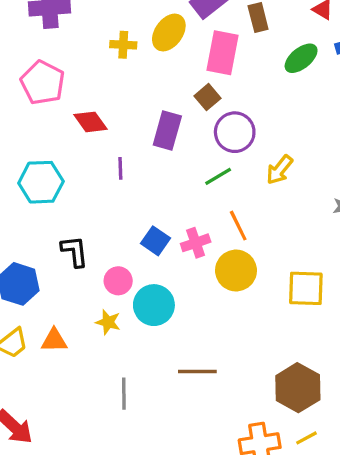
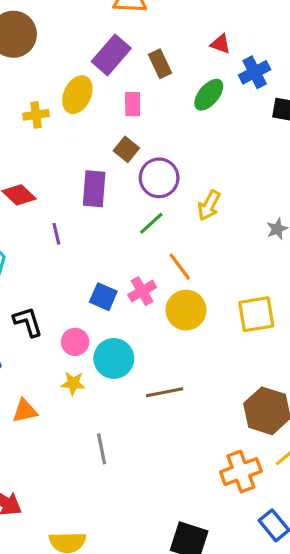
pink rectangle: (223, 53) -> (133, 104), size x0.6
brown line: (197, 371) -> (165, 392), moved

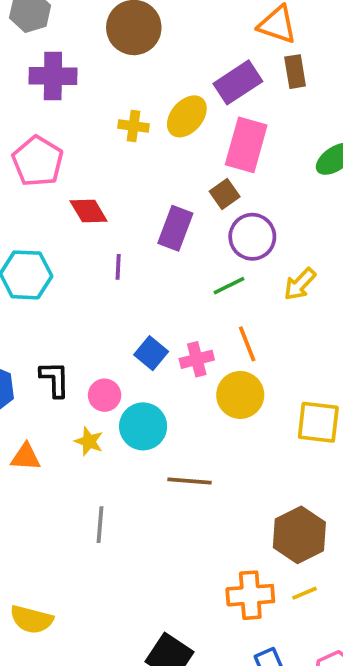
brown rectangle: (160, 64) -> (295, 72), moved
pink rectangle: (133, 104) -> (246, 145), size x1.8
black L-shape: (28, 322) -> (55, 379), moved

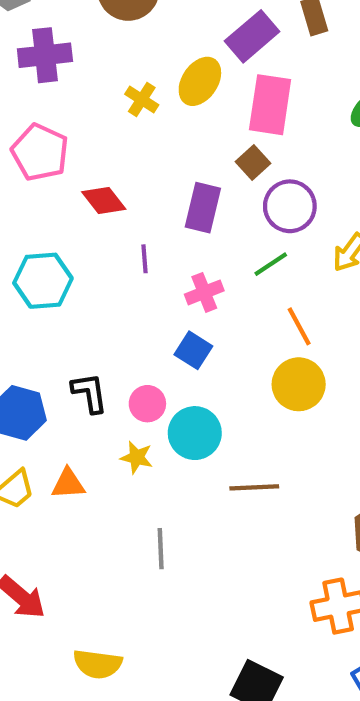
yellow cross: (134, 126) -> (142, 99), turned 32
pink cross: (197, 359) -> (204, 292), moved

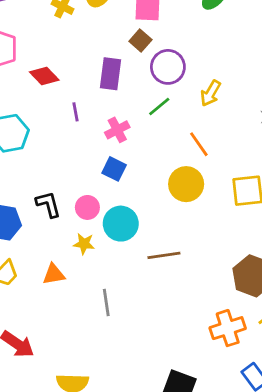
orange line: (299, 326) -> (199, 144), moved
orange triangle: (68, 484) -> (54, 274), moved

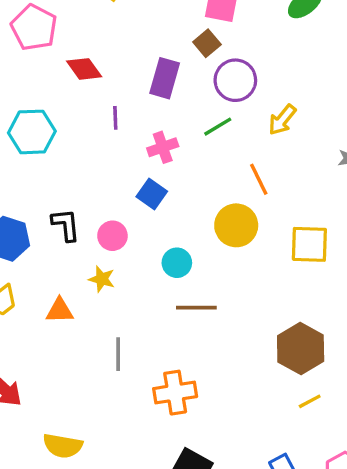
cyan circle: (121, 224) -> (177, 263), moved, size x0.7
orange cross: (228, 328) -> (175, 393), moved

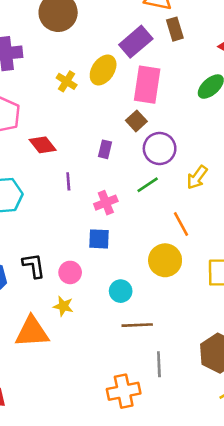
purple rectangle: (165, 78) -> (105, 149), size x0.6
blue square: (152, 194) -> (99, 239), turned -30
orange triangle: (60, 311) -> (32, 332), size x1.6
gray line: (118, 354) -> (159, 364), moved

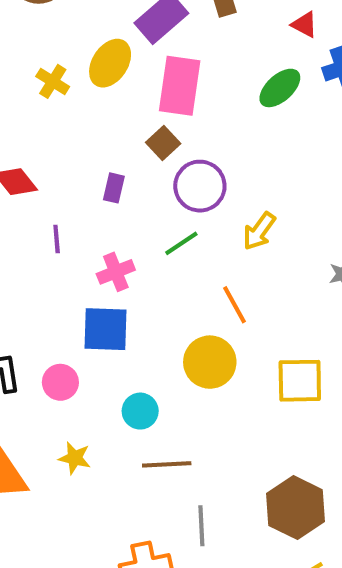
blue square: (99, 239) -> (105, 329), size x1.4
yellow star: (63, 306) -> (75, 458), moved

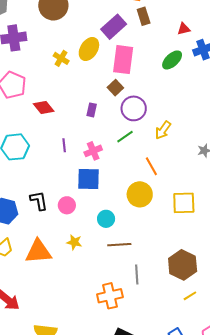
red triangle: (305, 25) -> (184, 29), turned -40
purple line: (57, 239) -> (64, 145), moved

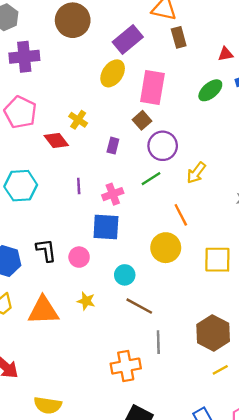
purple rectangle: (114, 27) -> (128, 40), moved
yellow cross: (61, 58) -> (78, 120), moved
brown line: (119, 245) -> (139, 306), turned 30

